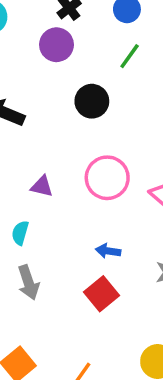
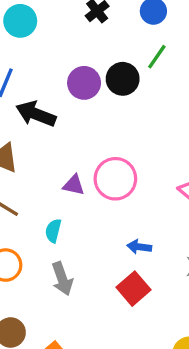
purple circle: (56, 45) -> (84, 83), moved
black circle: (92, 101) -> (123, 79), moved
pink circle: (107, 178) -> (115, 179), moved

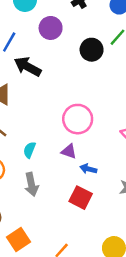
purple circle: (84, 83) -> (51, 28), moved
purple triangle: (74, 185) -> (69, 151), moved
red square: (134, 289) -> (81, 198), turned -30

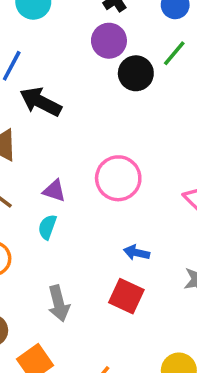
purple circle: (51, 28) -> (109, 41), moved
purple triangle: (69, 151) -> (54, 191), moved
gray arrow: (32, 184) -> (59, 303), moved

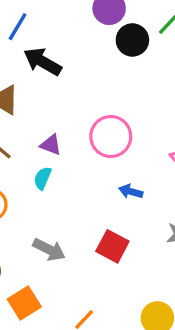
blue arrow: (137, 253) -> (131, 191), moved
gray arrow: (59, 303) -> (49, 250), turned -52

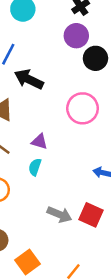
pink circle: (111, 137) -> (83, 108), moved
gray arrow: (49, 250) -> (60, 214), moved

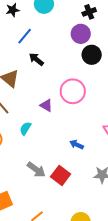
black arrow: (29, 79) -> (36, 59), size x0.7
purple triangle: (39, 142) -> (46, 105), moved

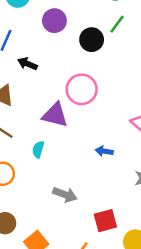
purple circle: (81, 34) -> (54, 21), moved
purple triangle: (46, 105) -> (55, 115), size x1.6
red square: (61, 175) -> (105, 221), moved, turned -36

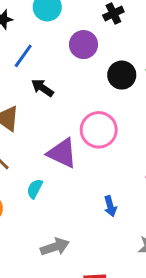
blue arrow: (104, 151) -> (110, 206), turned -126
gray arrow: (65, 195) -> (55, 247), turned -50

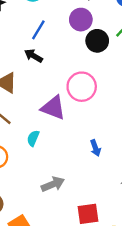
purple circle: (84, 45) -> (81, 20), moved
blue line: (23, 56) -> (38, 30), moved

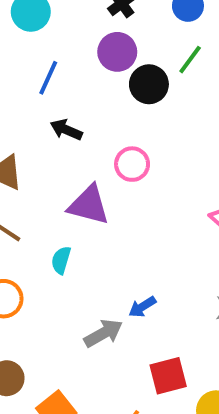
black arrow: (34, 56) -> (66, 130), moved
pink circle: (82, 87) -> (132, 164), size x0.7
blue arrow: (95, 148) -> (142, 307), moved, turned 84

